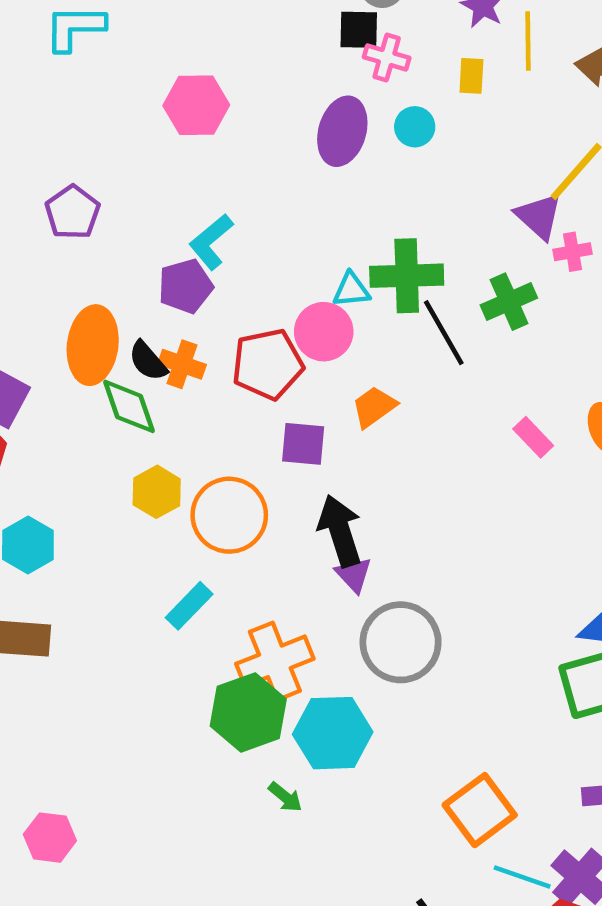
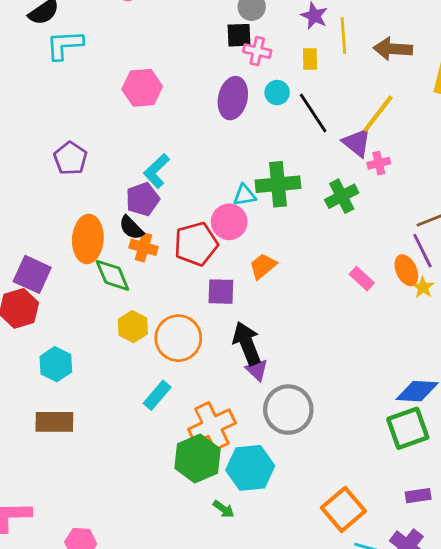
black line: (444, 333) -> (313, 113), moved
black semicircle: (148, 361) -> (131, 228), moved

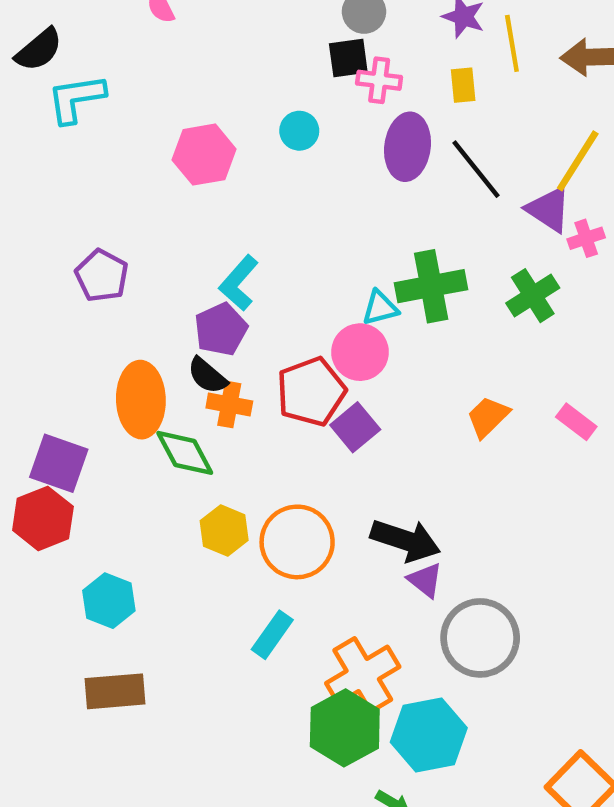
cyan circle: (277, 93) -> (299, 131), moved
purple ellipse: (233, 98) -> (408, 147), moved
orange trapezoid: (263, 266) -> (488, 417), moved
purple square: (221, 292) -> (355, 427), moved, turned -36
black arrow: (247, 343) -> (405, 540), turned 135

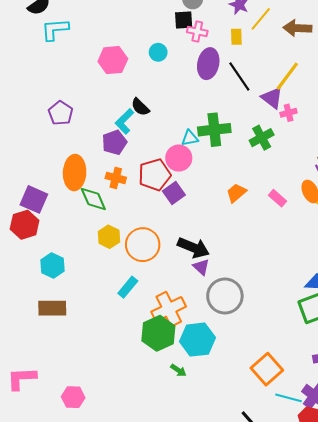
yellow line: (512, 43) -> (261, 19), turned 45
black semicircle: (207, 376) -> (140, 107), moved

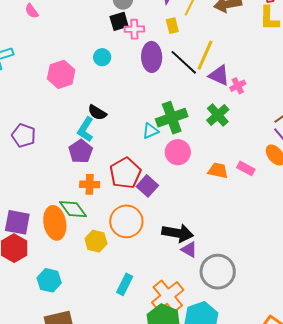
yellow line: (287, 76) -> (205, 55), moved
pink circle: (179, 158) -> (178, 152), moved
orange ellipse: (75, 173) -> (55, 223), moved
orange trapezoid: (236, 193) -> (218, 171), moved, turned 65
orange circle: (143, 245) -> (126, 221), moved

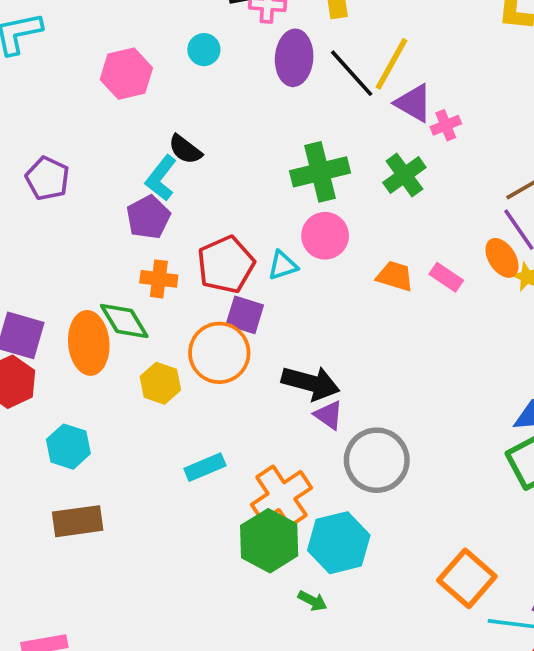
cyan triangle: (150, 131) -> (283, 265), moved
purple square: (147, 186) -> (245, 315), moved, turned -30
cyan rectangle: (125, 284) -> (205, 467), turned 35

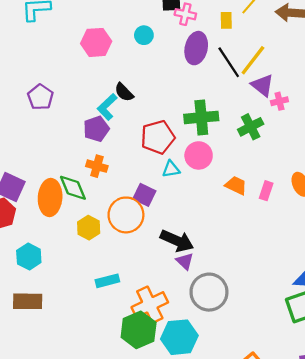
red pentagon: (226, 265) -> (158, 137), moved
pink rectangle: (446, 277) -> (266, 191), turned 66

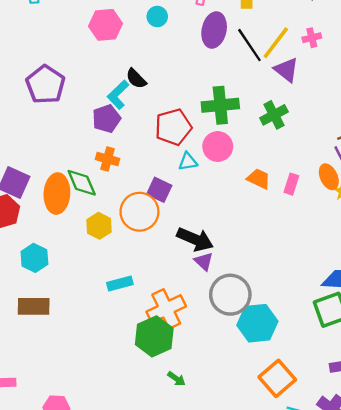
purple pentagon: (40, 97) -> (46, 85), size x1.4
pink cross: (279, 101) -> (312, 38), moved
cyan hexagon: (179, 337) -> (257, 323), moved

